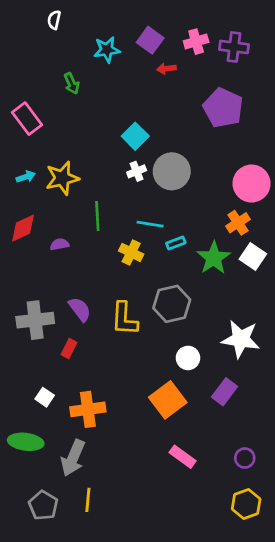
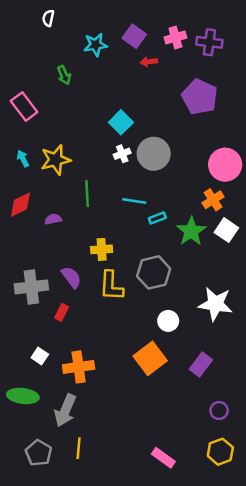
cyan arrow: (26, 177) -> (23, 159), turned -98
yellow cross: (131, 252) -> (102, 249), moved, turned -30
purple rectangle: (224, 392) -> (201, 364), moved
pink rectangle: (183, 457) -> (163, 458), moved

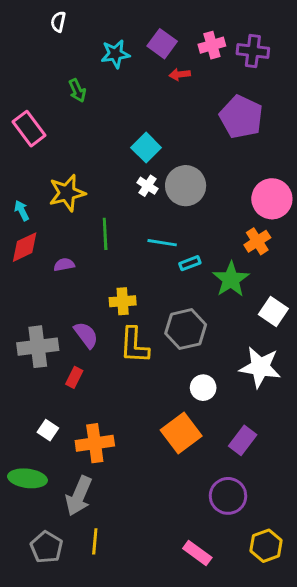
white cross: (122, 154) -> (148, 186), turned -35
cyan arrow: (23, 159) -> (22, 211), moved
white square: (226, 230) -> (273, 312), moved
purple circle: (219, 411) -> (228, 496), moved, size x1.6

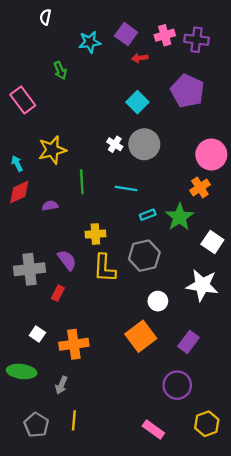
cyan square: (146, 148) -> (137, 102), moved
cyan rectangle: (190, 263) -> (148, 215), moved
gray arrow: (79, 496) -> (61, 385), size x0.6

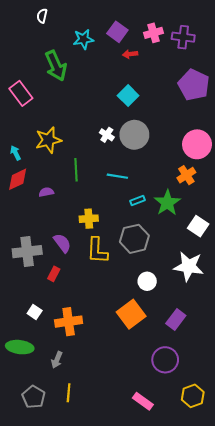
green arrow: (60, 70) -> (56, 66), size x1.8
purple pentagon: (187, 91) -> (194, 85), moved

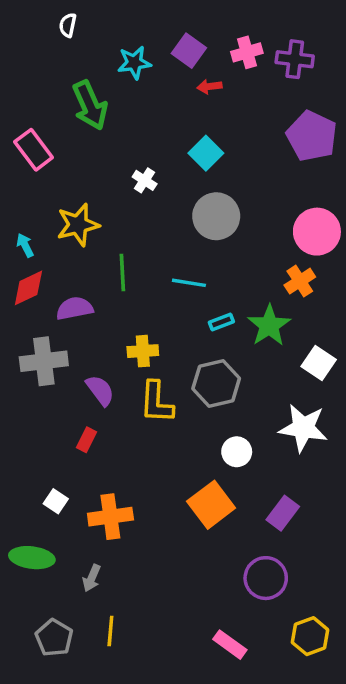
white cross: (107, 135) -> (145, 180), moved
purple semicircle: (46, 192) -> (75, 308), size x1.5
gray cross: (27, 252) -> (44, 361), moved

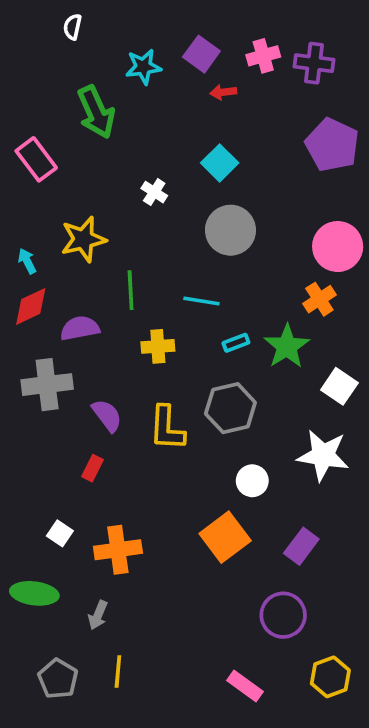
yellow cross: (143, 351) -> (158, 346), moved

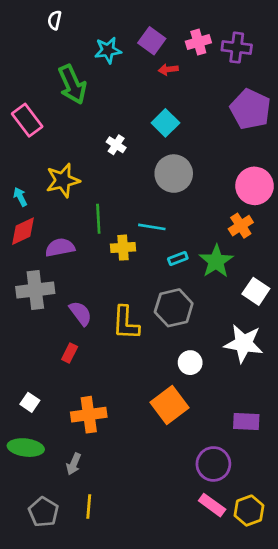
yellow cross: (158, 346) -> (123, 248), moved
white square: (60, 533) -> (30, 402), moved
purple rectangle: (301, 546) -> (246, 422), moved, turned 56
pink rectangle: (245, 686) -> (212, 505), moved

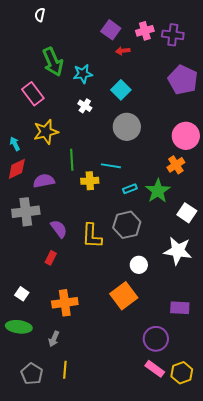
cyan star: (108, 50) -> (83, 74), moved
pink rectangle: (27, 120) -> (33, 94), moved

